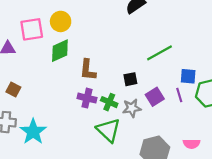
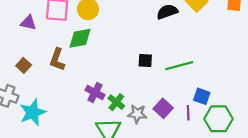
brown L-shape: (88, 70) -> (57, 59), moved
black square: (130, 79) -> (145, 61), moved
purple square: (155, 97) -> (163, 108), turned -30

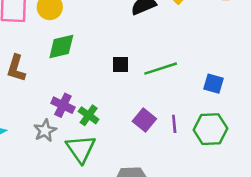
green diamond: (80, 38) -> (61, 47), moved
blue square: (202, 96) -> (213, 84), moved
gray star: (137, 114) -> (45, 131), moved, turned -30

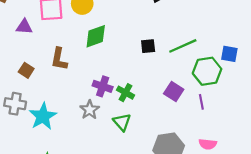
purple line: (174, 124) -> (201, 102), moved
green hexagon: (210, 129) -> (207, 71), moved
green triangle: (81, 149) -> (122, 122), size x0.7

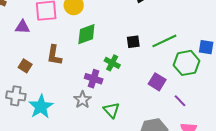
green cross: (125, 93) -> (112, 63), moved
purple line: (201, 102) -> (180, 101), moved, turned -32

